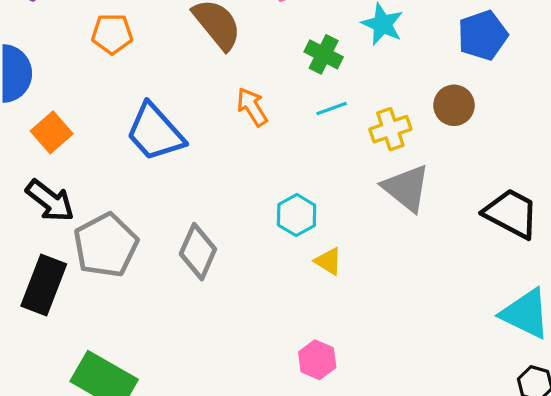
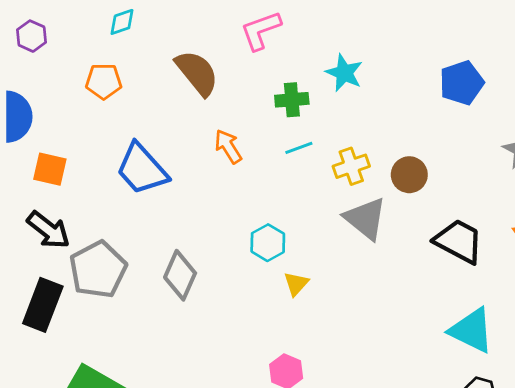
blue pentagon: (483, 35) -> (462, 83), moved
green cross: (324, 54) -> (292, 100), turned -32
brown circle: (454, 105) -> (409, 175), moved
orange square: (52, 132) -> (50, 169), turned -36
yellow triangle: (328, 261) -> (296, 284), turned 40

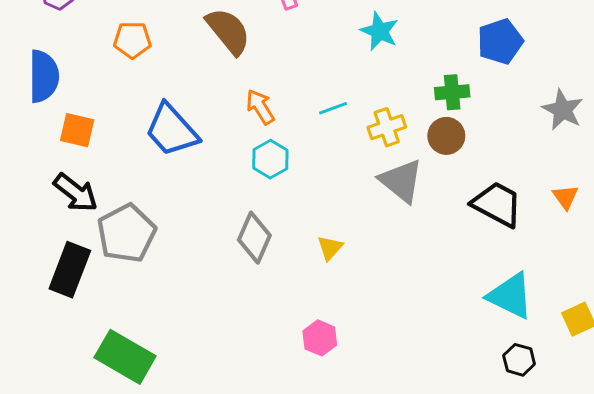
green cross: (292, 100) -> (452, 92), moved
cyan hexagon: (268, 243) -> (270, 159), moved
gray diamond: (180, 275) -> (254, 238), moved

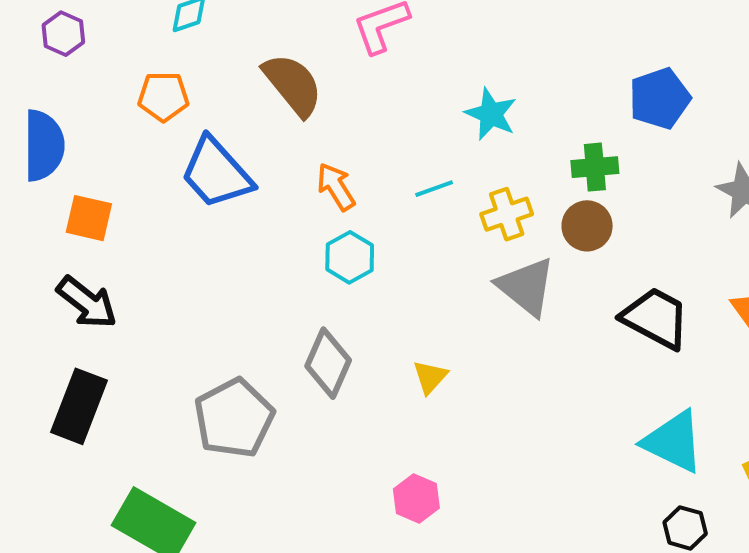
cyan star: (379, 31) -> (491, 114), moved
blue trapezoid: (172, 130) -> (216, 173), moved
gray pentagon: (126, 233) -> (234, 418), moved

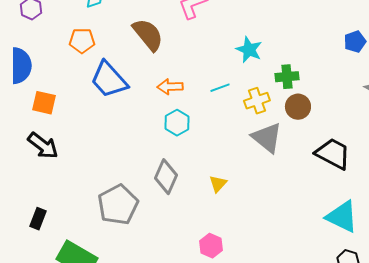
blue pentagon: (660, 98) -> (355, 42), moved, size x0.7
green cross: (595, 167) -> (287, 77), moved
orange arrow: (336, 187) -> (170, 87), turned -60
black rectangle: (79, 406) -> (38, 219), moved, size x0.6

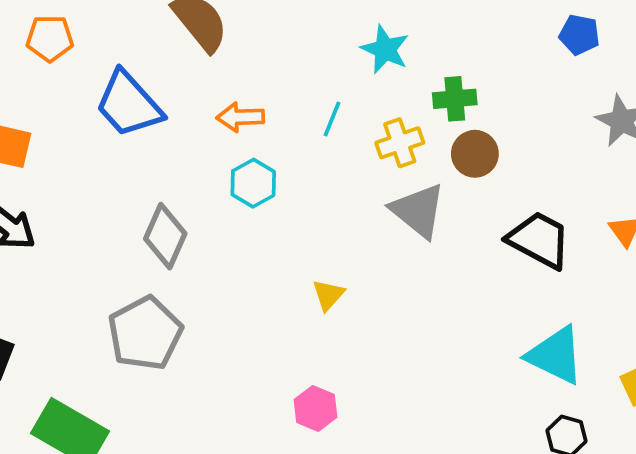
orange pentagon: (82, 41) -> (50, 38), moved
blue pentagon: (355, 42) -> (579, 35), turned 30
cyan line: (220, 88) -> (332, 119), turned -48
gray diamond: (166, 177) -> (165, 236), moved

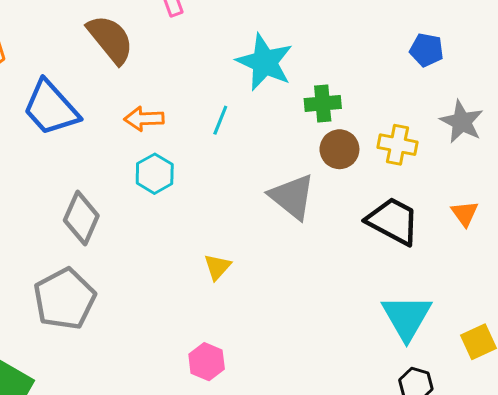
cyan star: (385, 49) -> (265, 62), size x1.4
yellow cross: (400, 143) -> (398, 145), moved, turned 30
cyan triangle: (556, 355) -> (407, 317), turned 34

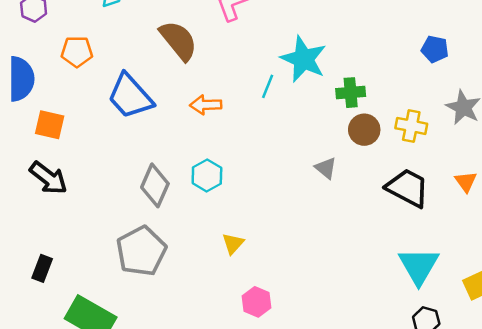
cyan line: (220, 120) -> (268, 86), moved
cyan hexagon: (155, 174) -> (207, 175), moved
gray triangle: (292, 197) -> (326, 168), size x0.6
yellow triangle: (217, 267) -> (233, 244), moved

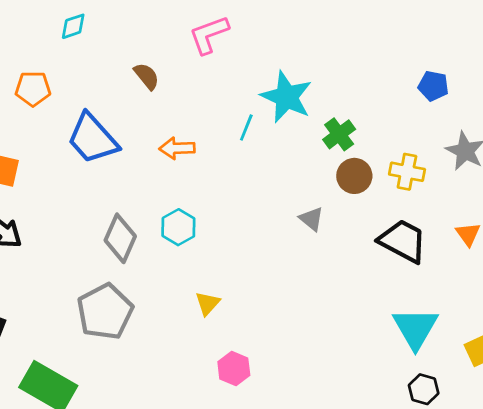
brown semicircle: (178, 40) -> (147, 76), size x0.6
green cross: (351, 93) -> (339, 134), turned -32

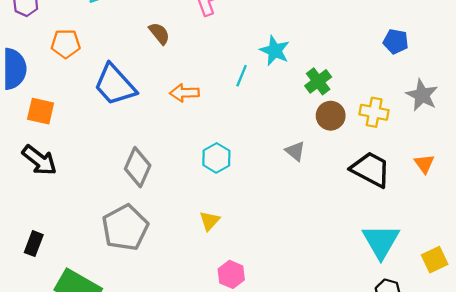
cyan star: (286, 97) -> (275, 51), size x0.7
cyan hexagon: (178, 227) -> (216, 158), moved

